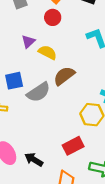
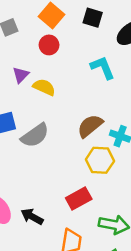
brown semicircle: (64, 76) -> (90, 126), moved

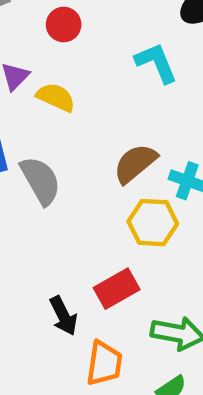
gray semicircle: (35, 135) -> (40, 181), turned -84
black arrow: (32, 216) -> (63, 316), moved, turned -145

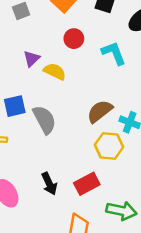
red circle: (64, 25) -> (74, 39), moved
black arrow: (63, 316) -> (49, 184), moved

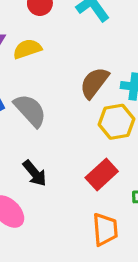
yellow semicircle: (55, 72) -> (27, 49), turned -30
black arrow: (49, 184) -> (35, 173), moved

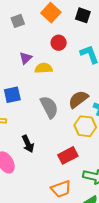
gray semicircle: (30, 110) -> (49, 107), moved
orange trapezoid: (105, 229) -> (61, 189), turned 60

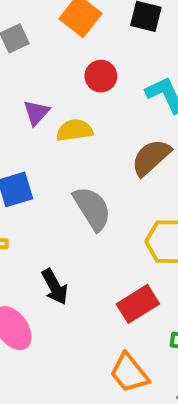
brown semicircle: (78, 99) -> (151, 157), moved
orange trapezoid: (61, 189) -> (129, 373), turned 75

